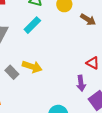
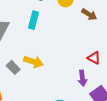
cyan rectangle: (32, 25) -> (33, 20), turned -30

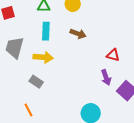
brown arrow: (89, 14) -> (78, 34), moved
yellow arrow: (33, 62) -> (43, 57), moved

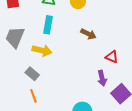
brown arrow: (78, 34) -> (88, 34), moved
orange line: (28, 110) -> (33, 96), moved

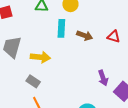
cyan rectangle: (48, 25) -> (61, 28), moved
red triangle: (112, 57) -> (114, 37), moved

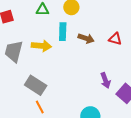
yellow arrow: (40, 57) -> (41, 46), moved
gray rectangle: (33, 81) -> (36, 85), size x1.5

